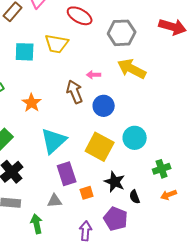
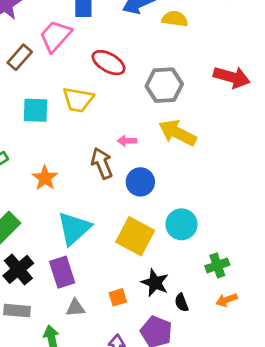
purple rectangle: (67, 174) -> (62, 272), moved

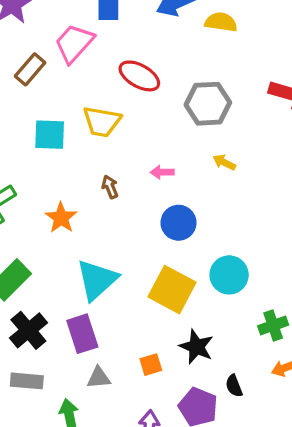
yellow arrow: (177, 133) -> (224, 162), size x0.5
brown arrow: (102, 163) -> (110, 187), moved, size x0.6
black semicircle: (181, 303) -> (234, 386), moved

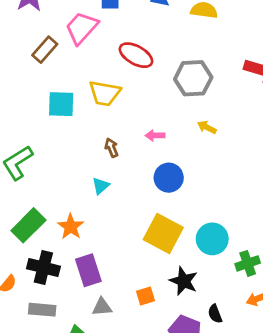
orange star: (61, 218) -> (71, 227), moved
cyan circle: (229, 275) -> (212, 239), moved
cyan triangle: (97, 280) -> (101, 186), moved, size x0.5
black cross: (28, 330) -> (43, 267), turned -36

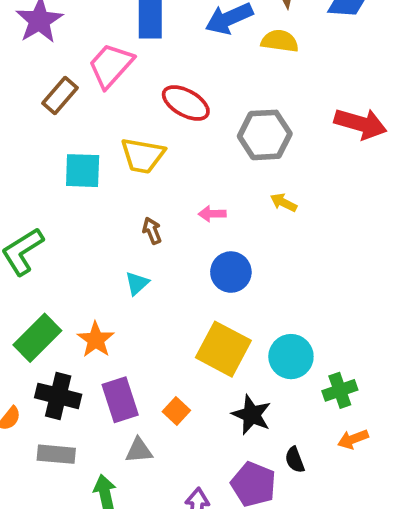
orange square: (146, 296) -> (176, 411), moved, turned -30

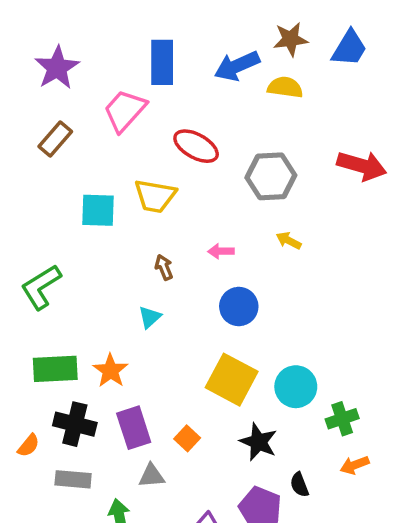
brown rectangle: (60, 95) -> (55, 139), moved
green rectangle: (37, 338) -> (55, 369), turned 42

